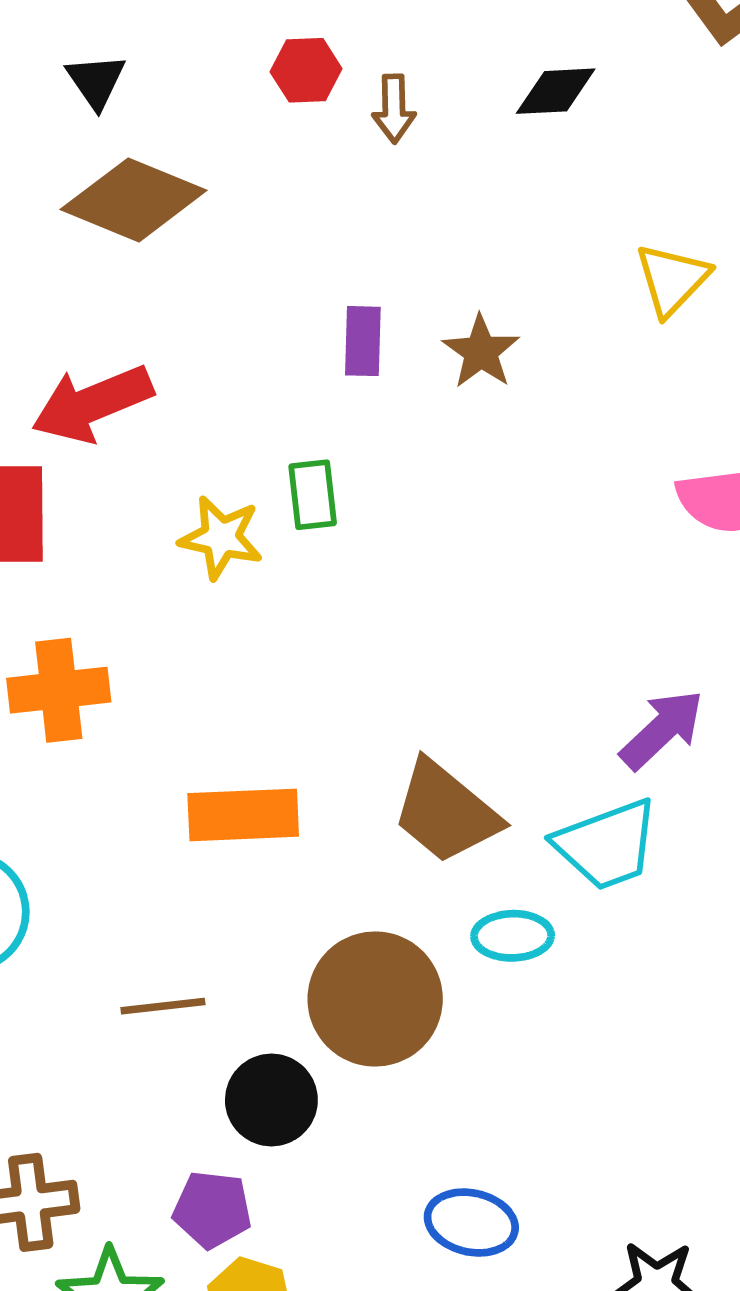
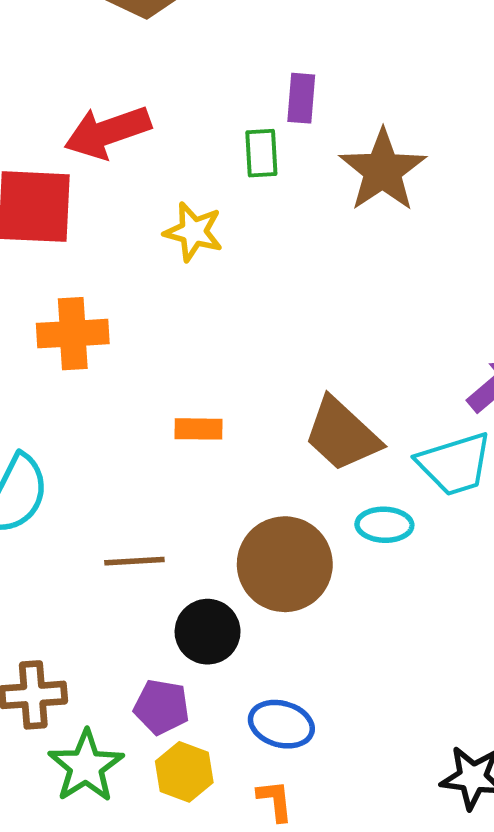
brown star: (481, 352) -> (383, 170), moved, size x1.6
green rectangle: (313, 495) -> (261, 153), moved
orange rectangle: (243, 815) -> (199, 429), size x0.6
blue ellipse: (471, 1223) -> (281, 724), moved

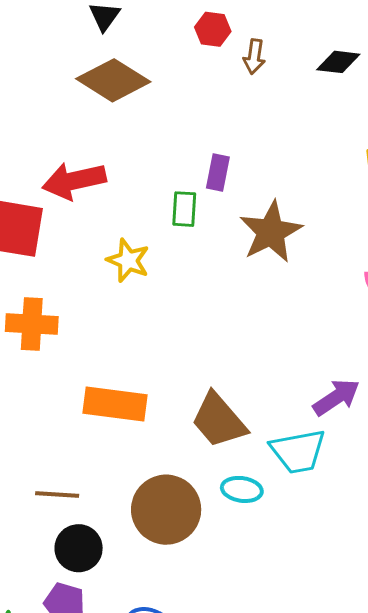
orange rectangle: (199, 429) -> (115, 404), size x1.8
black circle: (208, 632) -> (79, 548), moved

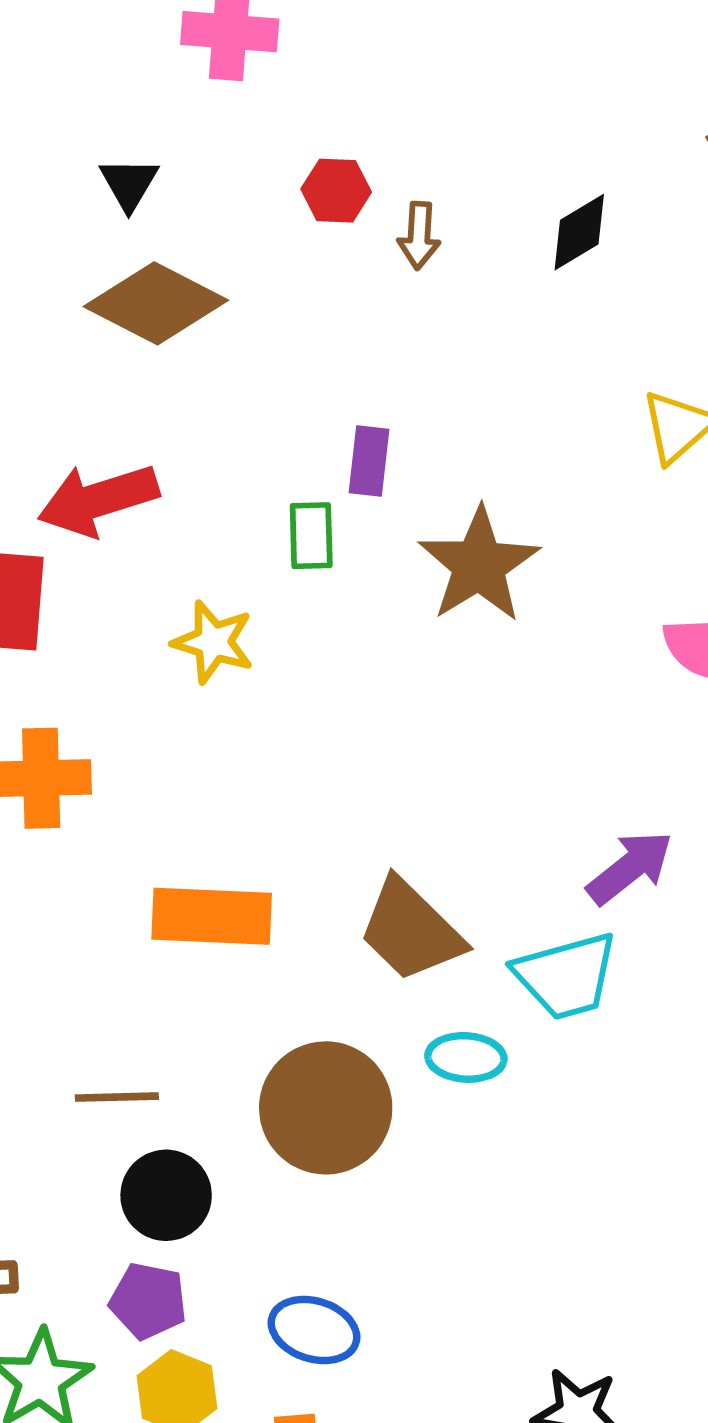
black diamond: (338, 62) -> (579, 232), turned -33

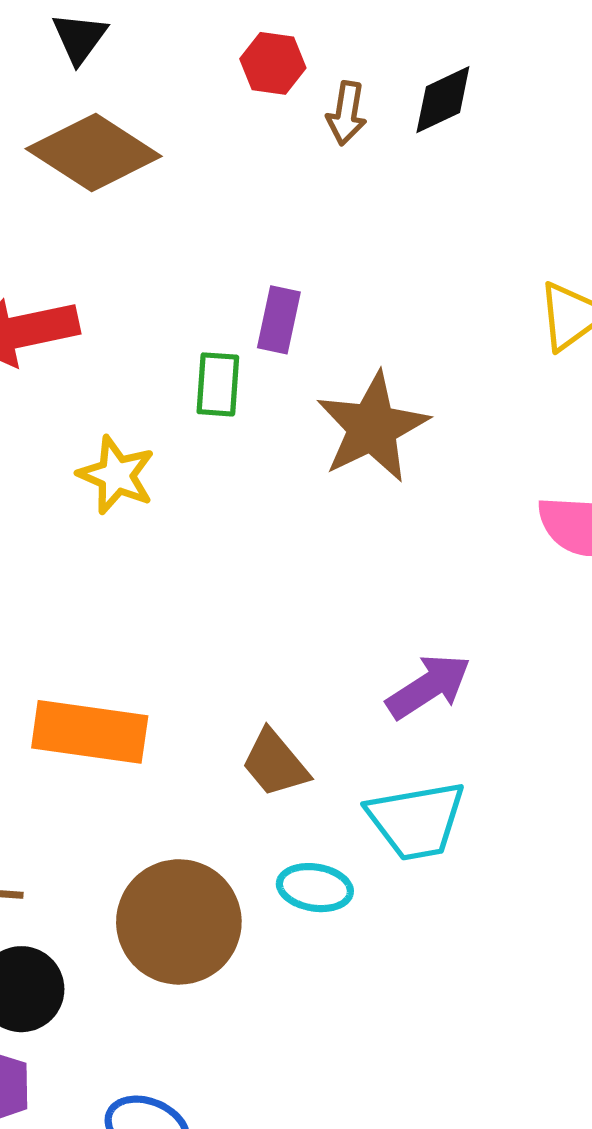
black diamond: (579, 232) -> (443, 100), moved
purple arrow: (630, 868) -> (429, 686), moved
brown trapezoid: (411, 930) -> (275, 763), size x0.7

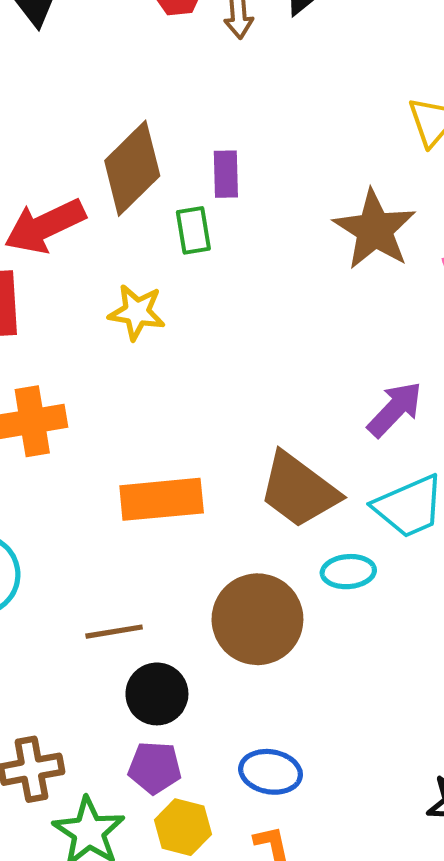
brown diamond: (94, 152) -> (132, 168), moved, turned -64
brown star: (372, 427) -> (374, 230), moved
brown trapezoid: (275, 763) -> (299, 490), size x1.6

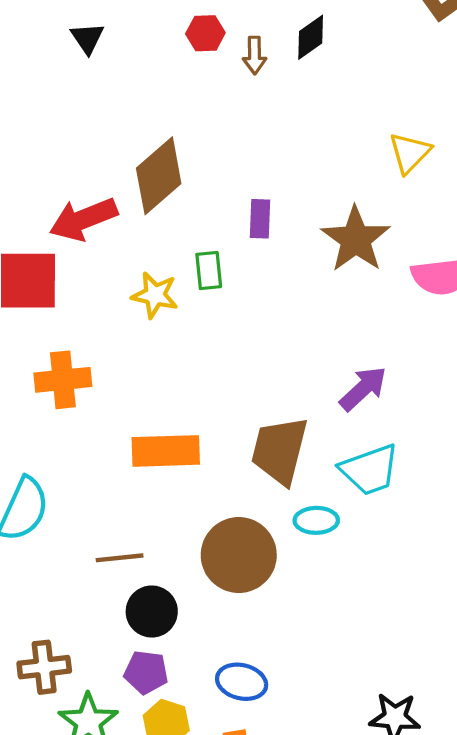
purple rectangle: (226, 174) -> (260, 219), moved
green rectangle: (193, 230) -> (209, 270), moved
brown trapezoid: (299, 490) -> (280, 450), turned 64

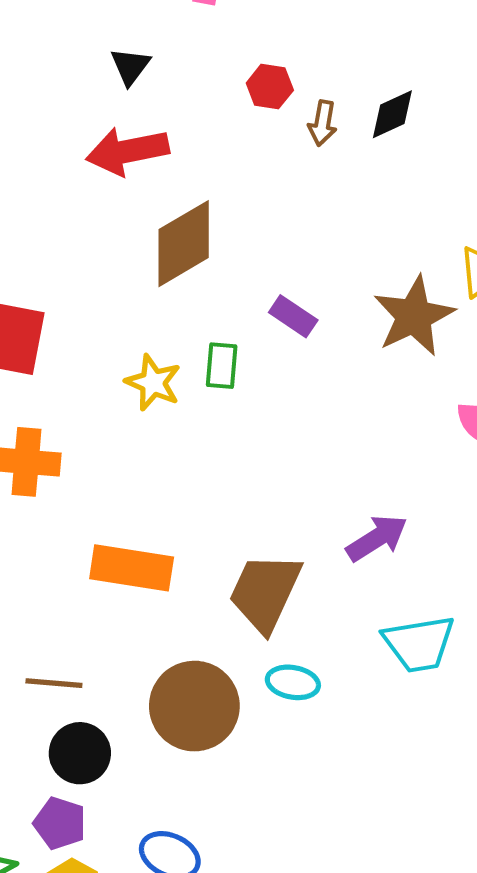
red arrow: (83, 219) -> (127, 151), moved
purple rectangle: (260, 219) -> (293, 316), turned -69
brown star: (356, 239) -> (414, 316), moved
cyan trapezoid: (370, 470) -> (419, 644), moved

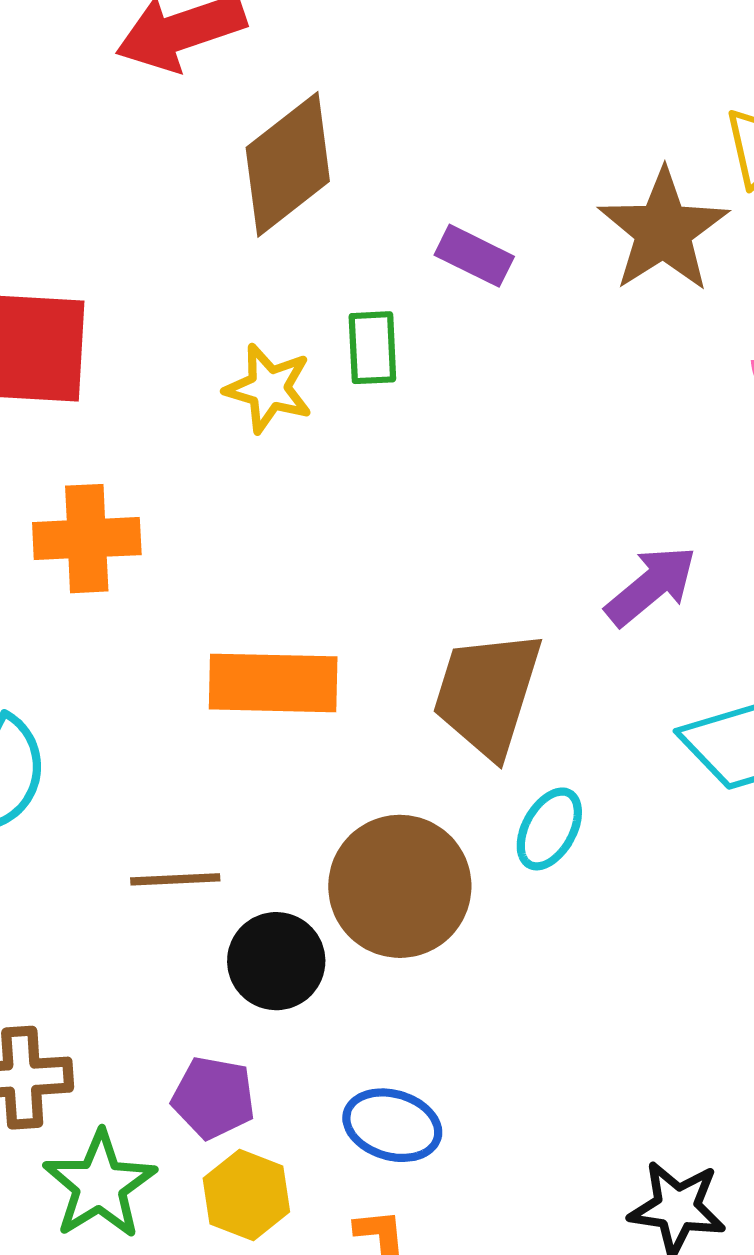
cyan ellipse: (293, 682) -> (549, 829), turned -63
black circle: (80, 753) -> (276, 961), moved

